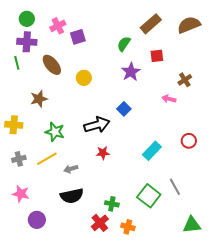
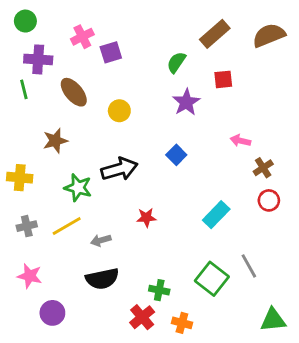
green circle: (27, 19) -> (25, 21), moved
brown cross: (185, 80) -> (263, 168), moved
black arrow: (97, 125) -> (119, 169), moved

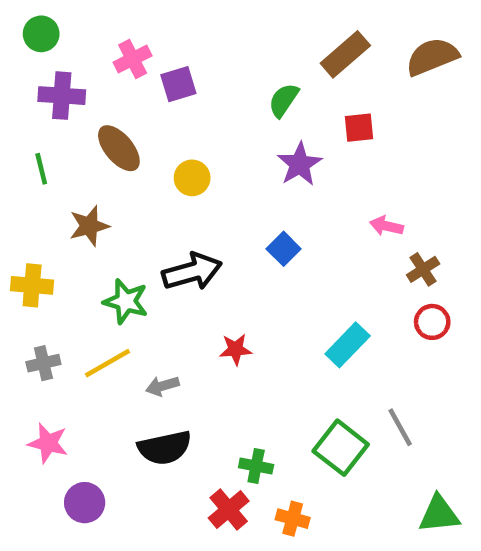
green line: (24, 89) -> (41, 169), moved

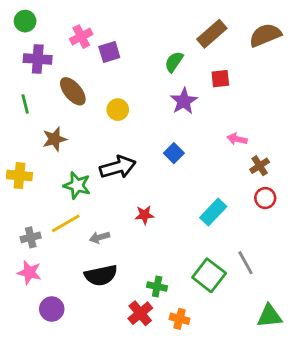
gray cross: (43, 363) -> (31, 237), moved

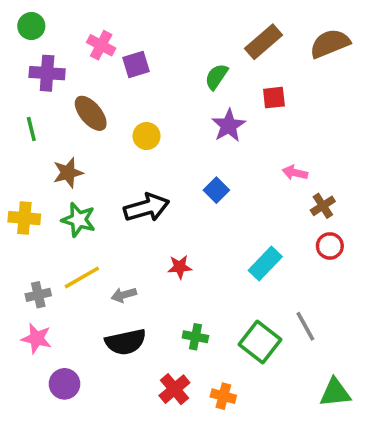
pink cross: (81, 37) -> (101, 45), turned -35
green star: (77, 185) -> (78, 220), moved
green cross: (157, 287) -> (195, 337), moved

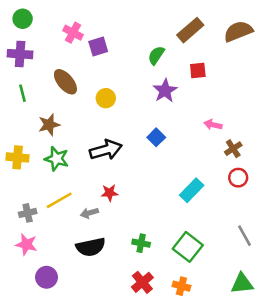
purple cross: (47, 73) -> (20, 54), moved
red star: (180, 267) -> (110, 193), moved
gray line: (305, 326) -> (245, 236), moved
red cross: (174, 389) -> (142, 282), moved
orange cross: (223, 396) -> (181, 286), moved

